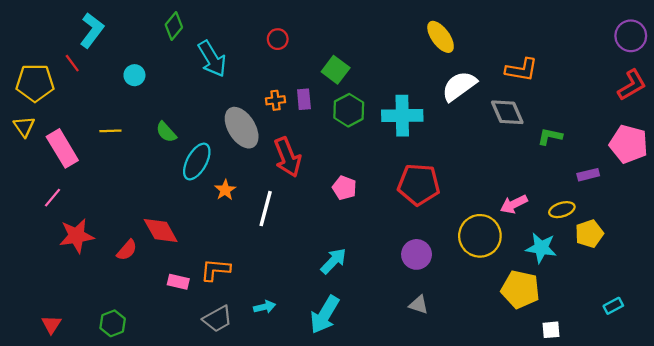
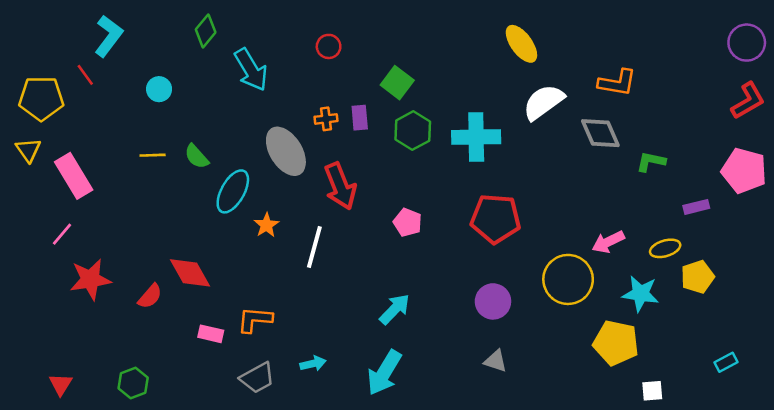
yellow line: (110, 131) -> (153, 155), moved

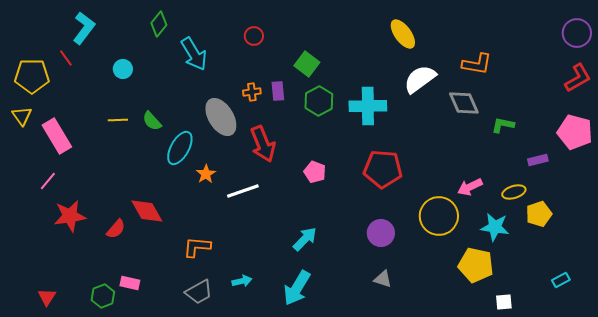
white line: (314, 247) -> (243, 191), turned 56
pink rectangle: (211, 334) -> (130, 283), moved

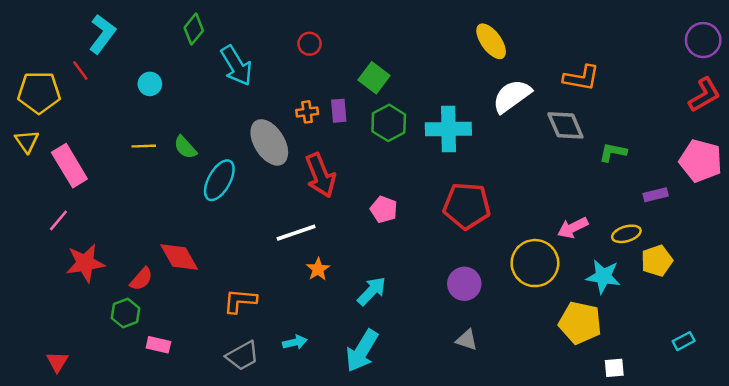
orange star: (206, 174) -> (318, 269), moved
green hexagon: (103, 296) -> (125, 313), moved

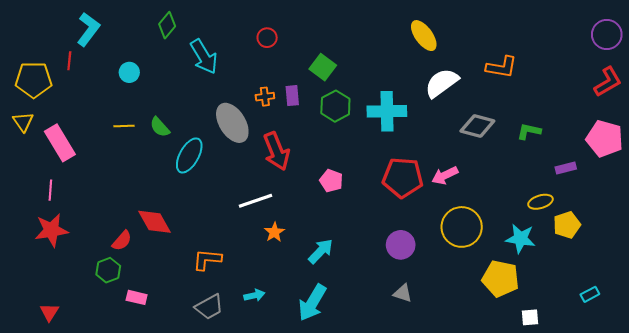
red line: (80, 71) -> (69, 61), turned 42
gray diamond: (565, 125) -> (477, 126), moved, turned -52
pink line: (58, 220) -> (50, 190), turned -36
pink arrow: (573, 228) -> (445, 175), moved
red star: (85, 263) -> (51, 230), moved

